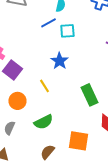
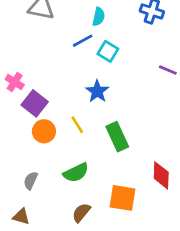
cyan square: (67, 31) -> (108, 51), turned 35
green rectangle: (89, 95) -> (117, 137), moved
orange circle: (17, 101) -> (44, 131), moved

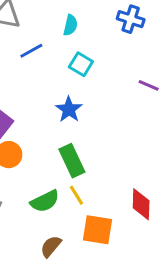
blue line: (83, 41) -> (31, 51), moved
yellow line: (77, 125) -> (76, 195), moved
green rectangle: (117, 137) -> (72, 161), moved

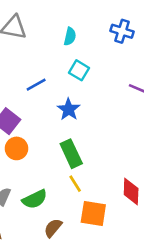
blue line: (31, 51) -> (36, 85), moved
green semicircle: (45, 201) -> (35, 199), moved

